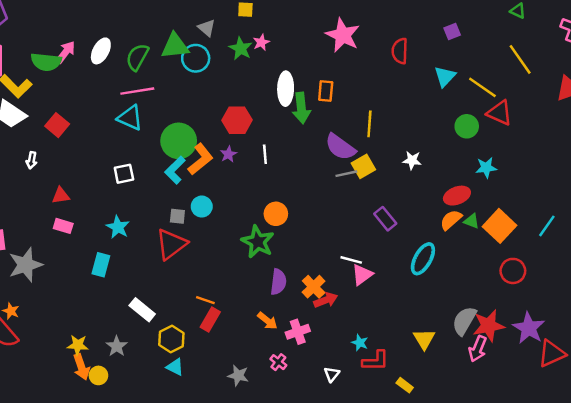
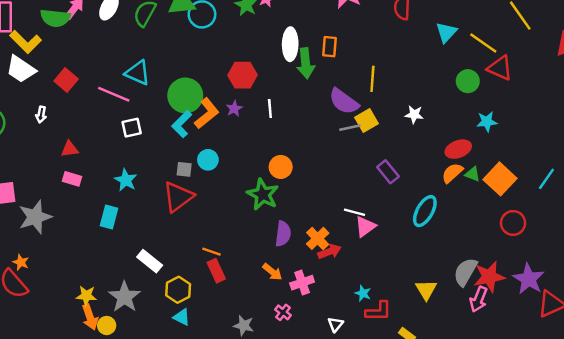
pink line: (137, 91) -> (114, 94), moved, turned 32
red rectangle: (210, 320) -> (216, 271), turned -55
gray star: (117, 346) -> (125, 297), size x1.5

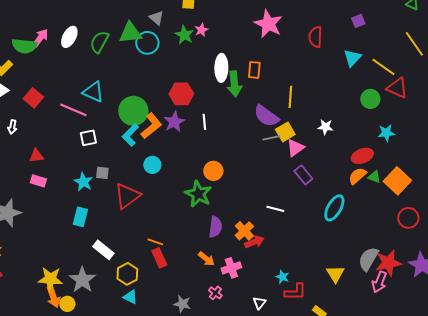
purple star: (234, 109) -> (174, 122), size x1.5
gray square: (184, 169) -> (102, 173), moved
cyan rectangle: (109, 217) -> (80, 217), moved
pink triangle: (365, 227) -> (295, 148), moved
yellow star: (86, 296) -> (50, 279), size x1.4

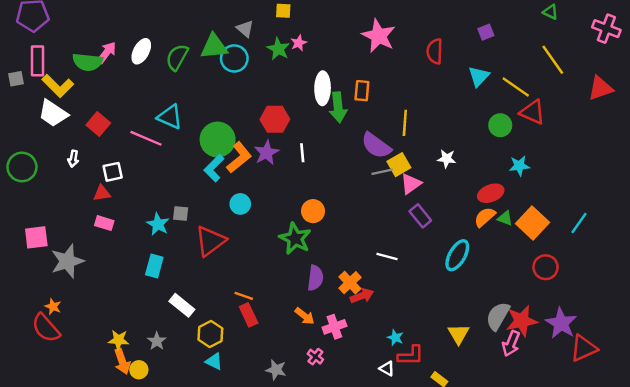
white square: (88, 138) -> (113, 172), moved
yellow star: (50, 279) -> (119, 340), size x0.7
gray star: (82, 280) -> (157, 341), size x0.6
white triangle: (259, 303) -> (387, 369), moved, turned -40

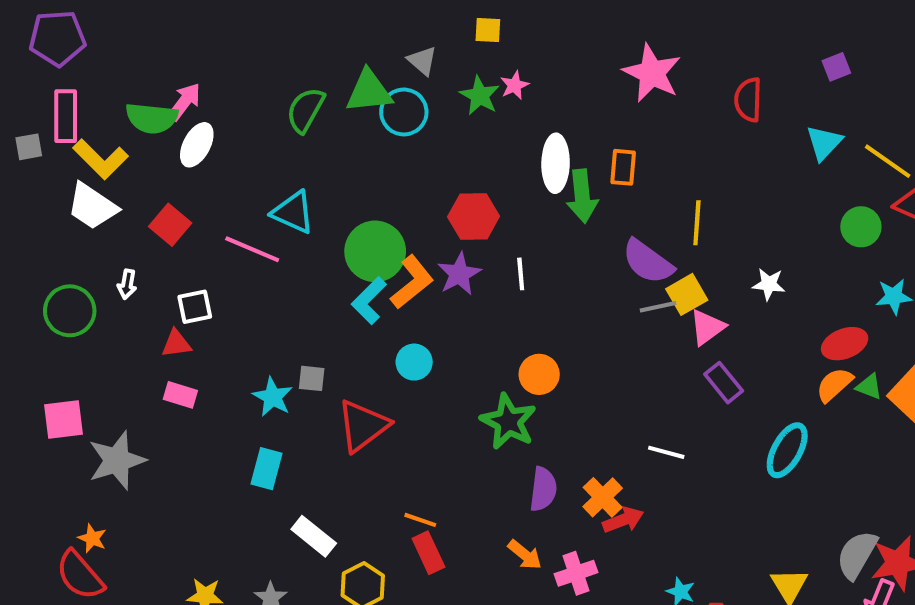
white ellipse: (141, 51) -> (197, 145), moved
green circle: (22, 167) -> (70, 311), moved

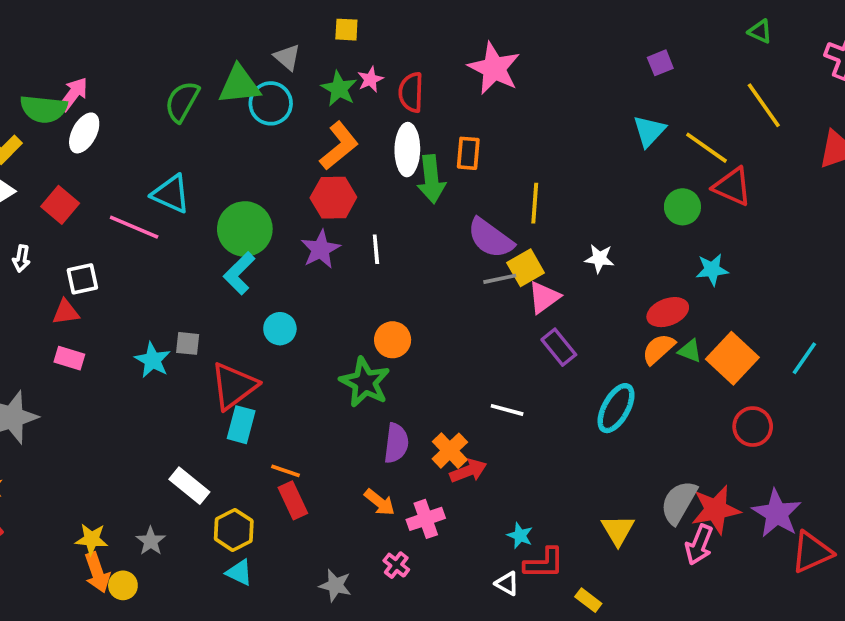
red semicircle: (748, 100) -> (411, 92), moved
orange L-shape: (412, 282) -> (339, 146), moved
cyan rectangle: (266, 469) -> (241, 425), moved

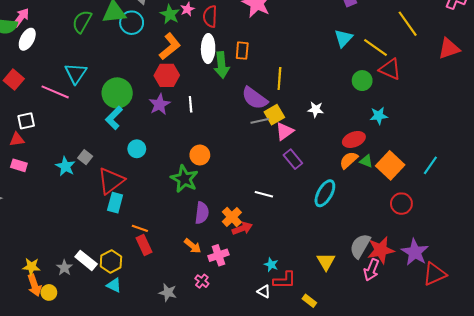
cyan triangle: (171, 194) -> (76, 73), turned 40
gray square: (188, 343) -> (85, 157), turned 32
white rectangle: (189, 486) -> (86, 260), moved

